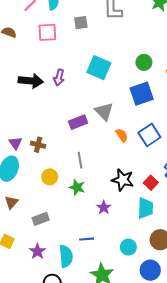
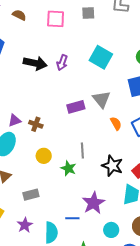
purple triangle: (15, 143) -> (15, 120), turned 40
gray line: (80, 160) -> (82, 151), moved
purple star: (104, 207) -> (94, 203), moved, size x1.6

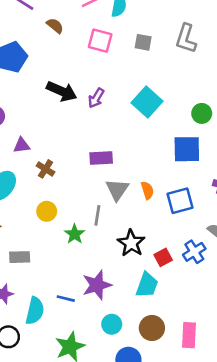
gray triangle: (101, 99) -> (117, 190), moved
purple triangle: (15, 120) -> (22, 145), moved

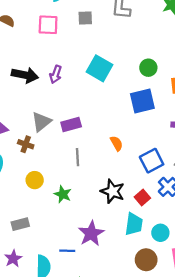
gray triangle: (117, 190) -> (41, 122), moved, turned 30
blue square: (180, 201) -> (152, 161), moved
gray line: (97, 215) -> (78, 157), moved
cyan circle: (112, 324) -> (160, 233), moved

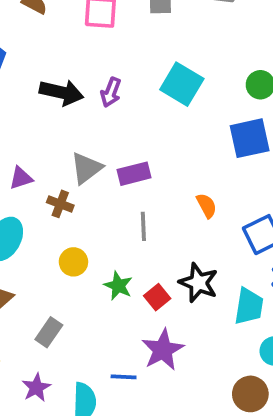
red square: (142, 198) -> (157, 297), moved
gray rectangle: (20, 224) -> (49, 332), turned -42
cyan trapezoid: (134, 224) -> (249, 306), moved

